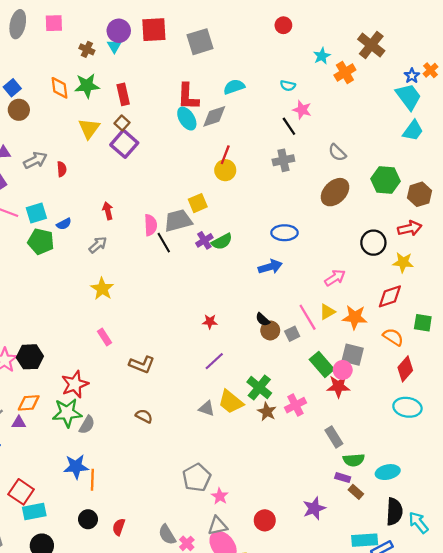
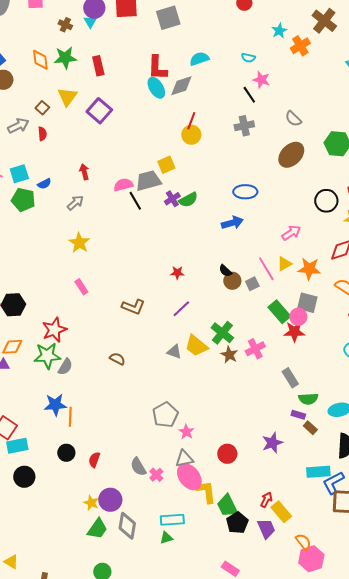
brown square: (122, 123) -> (42, 108), moved
pink semicircle: (151, 225) -> (123, 185), turned -102
brown L-shape: (142, 364) -> (133, 307), moved

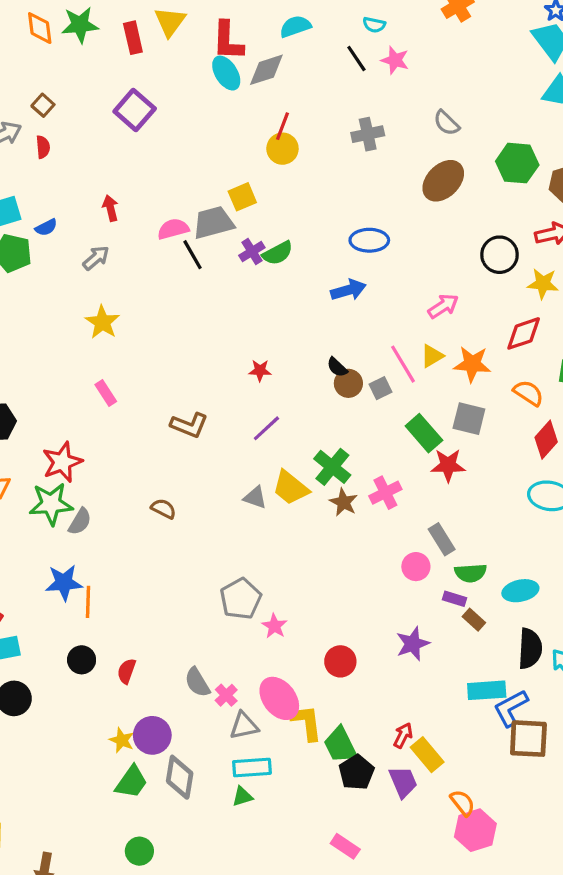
black line: (249, 95) -> (356, 59), moved
yellow triangle: (67, 97) -> (170, 22), moved
pink circle: (298, 317) -> (416, 567), moved
gray triangle: (184, 459) -> (244, 726), moved

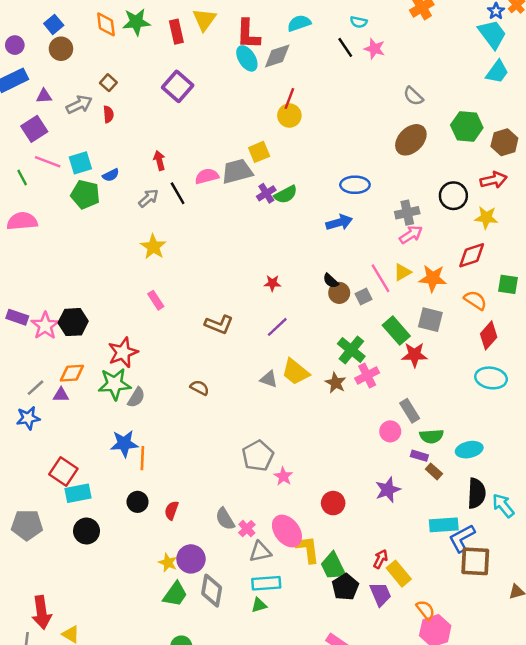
gray cross: (368, 134) -> (407, 213), moved
black line: (192, 255) -> (178, 193), moved
green cross: (332, 467) -> (351, 350), moved

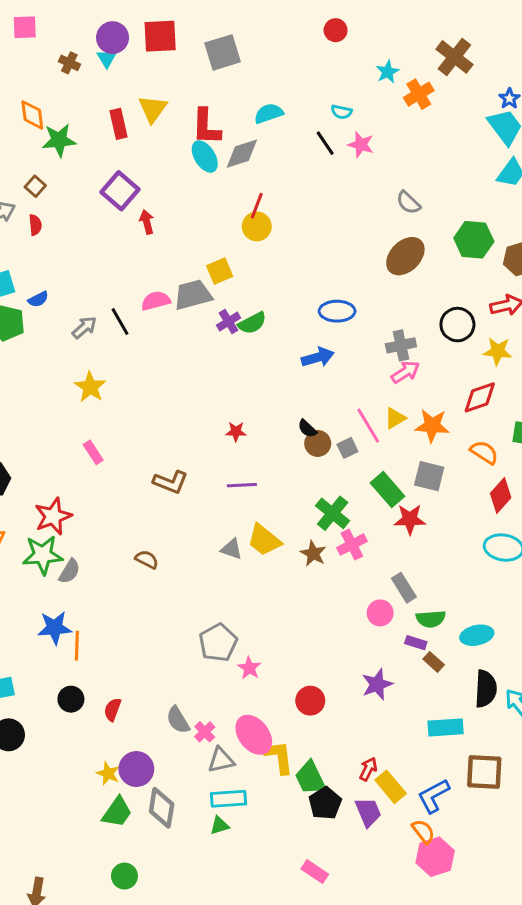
green star: (136, 22) -> (59, 140), moved
red arrow: (159, 160) -> (147, 222), moved
purple line: (277, 327) -> (242, 485), turned 40
blue L-shape: (462, 538) -> (434, 796), moved

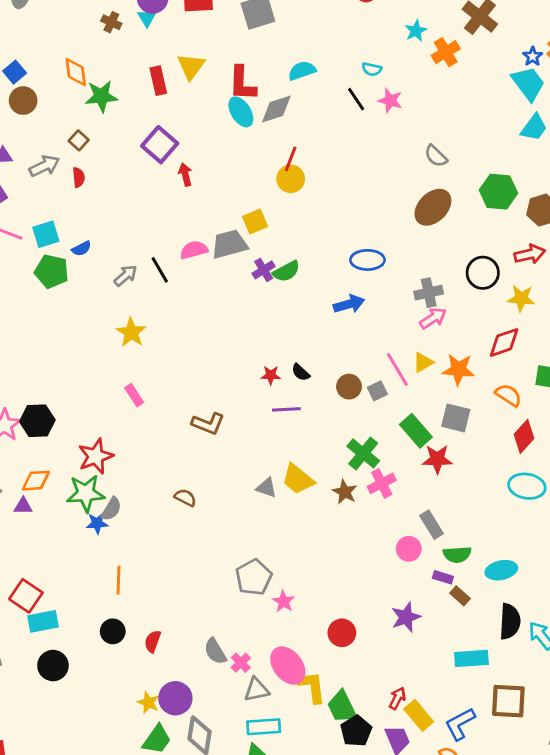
black semicircle: (307, 429) -> (301, 372), moved
purple line: (242, 485) -> (286, 409), moved
blue star: (55, 628) -> (97, 523), moved, size x0.7

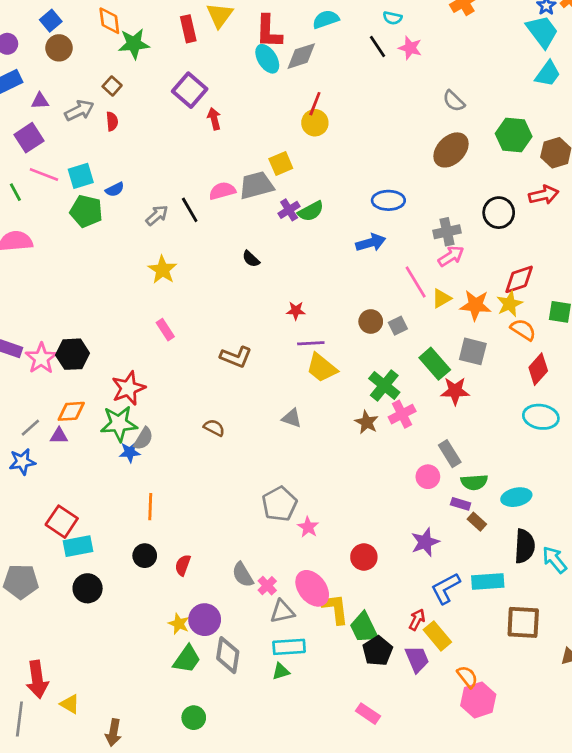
yellow star: (521, 298) -> (510, 304), moved, turned -30
pink line: (397, 370) -> (416, 282), moved
black semicircle: (301, 372) -> (251, 259), moved
yellow trapezoid: (298, 479) -> (322, 368), moved
blue L-shape: (460, 724) -> (446, 588), moved

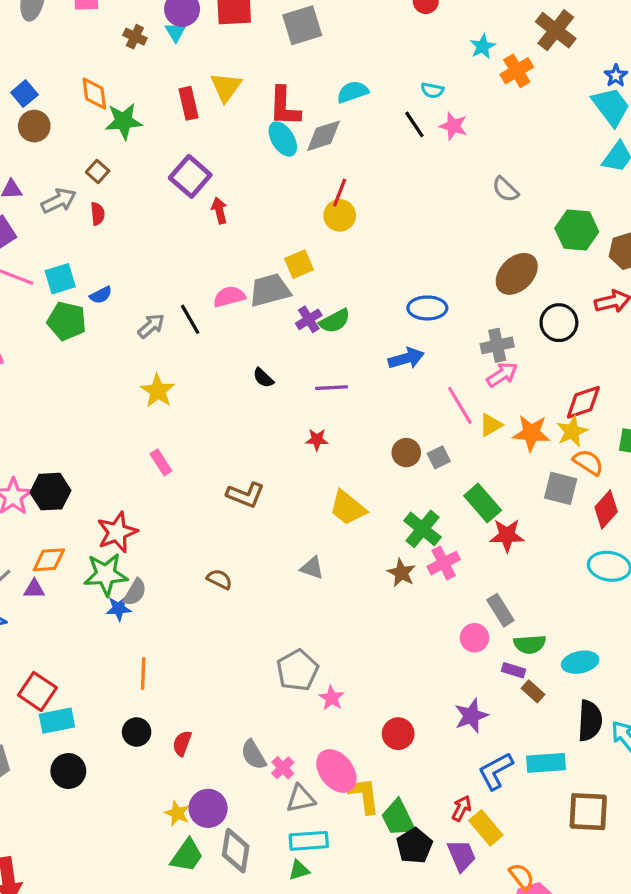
brown ellipse: (451, 150) -> (517, 274), moved
purple line: (311, 343) -> (332, 388), moved
gray square: (473, 351) -> (561, 488), moved

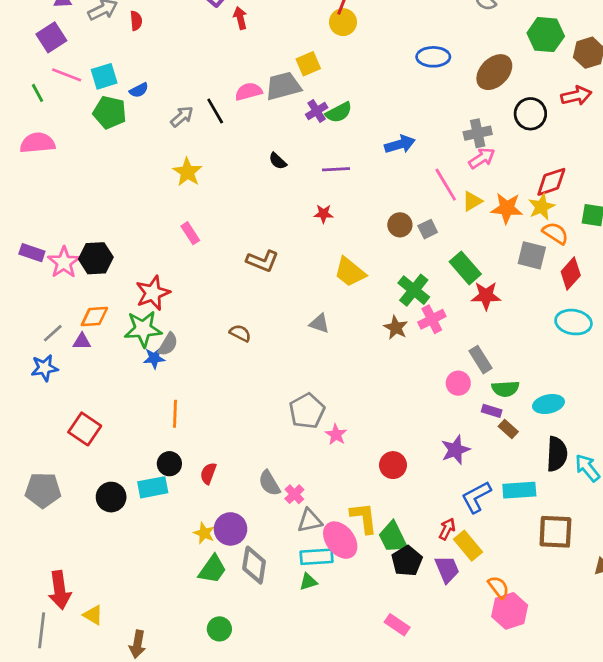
blue ellipse: (427, 308) -> (433, 57), moved
cyan rectangle: (57, 721) -> (153, 487), moved
pink ellipse: (336, 771) -> (340, 540), moved

